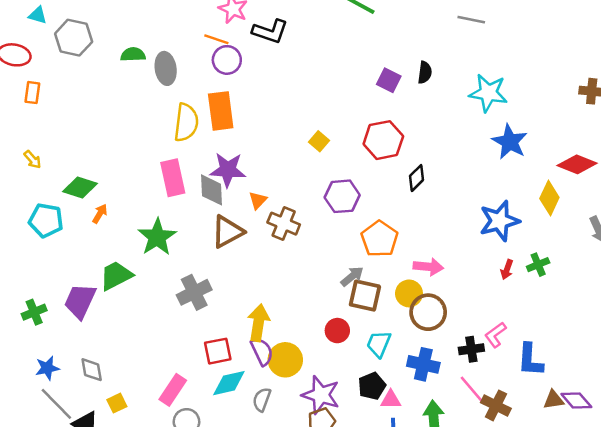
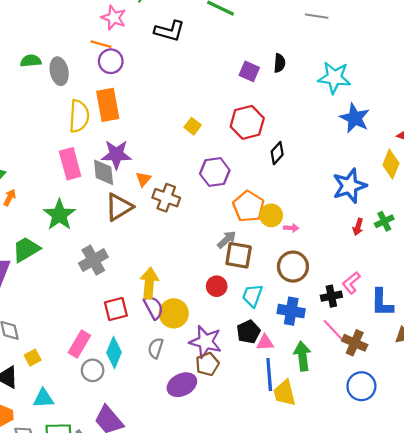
black L-shape: (270, 31) -> (169, 31), moved
pink arrow: (428, 267) -> (291, 228), size x0.6
yellow circle: (409, 293) -> (271, 215), moved
cyan diamond: (229, 383) -> (114, 352), moved, turned -52

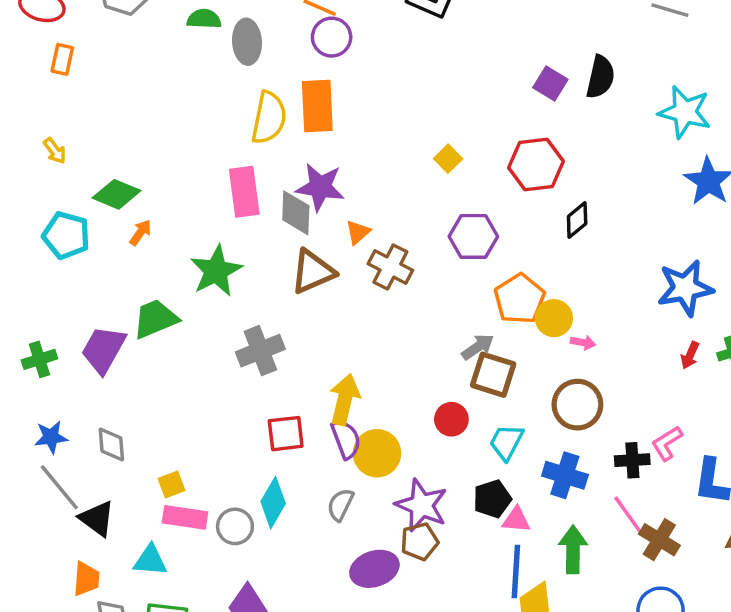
black semicircle: (279, 63) -> (600, 77), size x1.4
pink rectangle: (79, 344) -> (185, 517), moved, turned 60
yellow square: (33, 358) -> (171, 485), moved

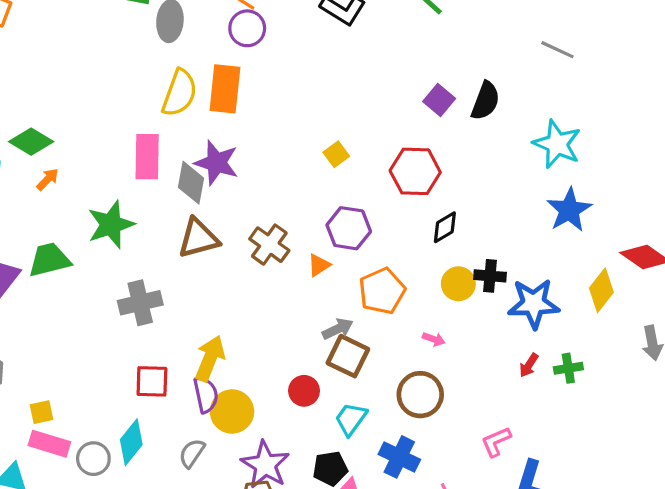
orange triangle: (358, 232) -> (319, 265), moved
yellow circle: (554, 318) -> (458, 284), moved
black cross: (632, 460) -> (490, 276), moved

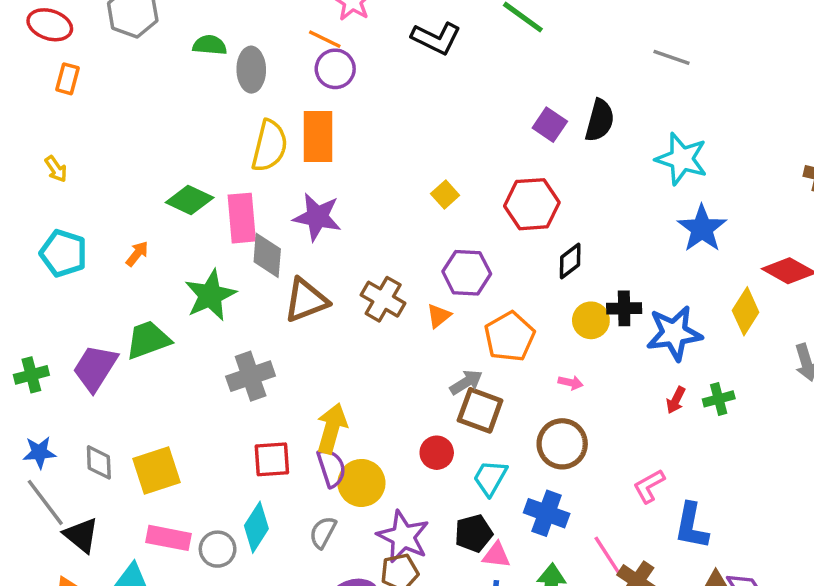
green diamond: (31, 142) -> (190, 200), moved
gray diamond: (191, 183) -> (267, 255), moved
yellow square: (42, 412) -> (157, 471), moved, size x1.8

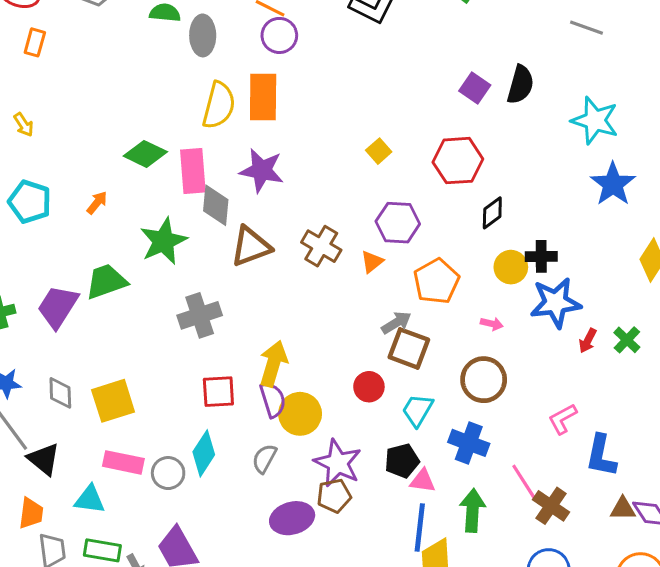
blue star: (674, 333) -> (556, 303), moved
green cross: (719, 399) -> (627, 340), turned -32

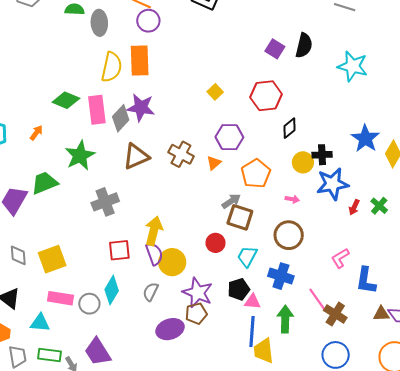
blue star: (613, 184) -> (365, 138), moved
gray diamond: (216, 205) -> (121, 118), moved, turned 40

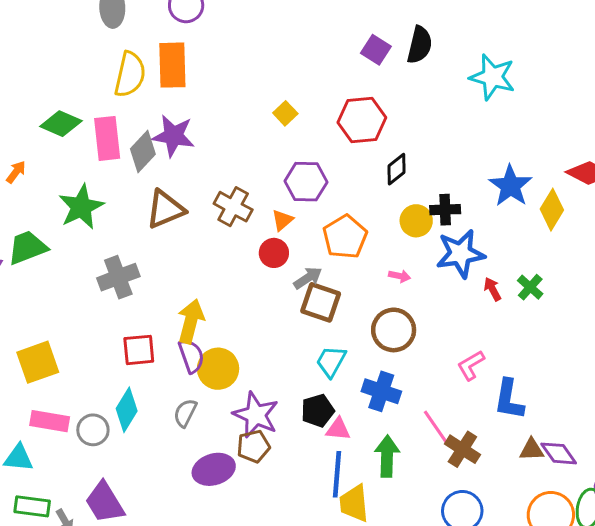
red arrow: (354, 207) -> (493, 289), turned 126
red circle: (216, 243) -> (274, 253), moved

